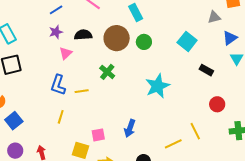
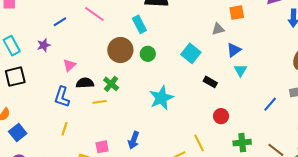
purple star: (56, 32) -> (44, 45), moved
black semicircle: (83, 35) -> (85, 83), moved
yellow line: (82, 91) -> (99, 102), moved

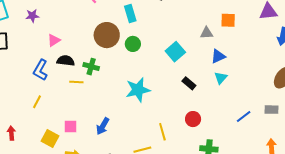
green cross: (111, 84) -> (91, 67), turned -35
yellow line: (199, 143) -> (162, 132), moved

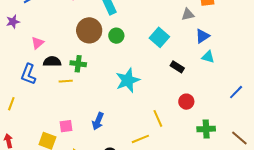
cyan triangle: (221, 78) -> (208, 57), turned -48
yellow line: (37, 102) -> (11, 104), moved

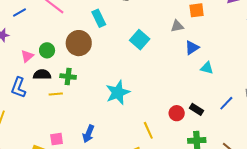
green circle: (116, 36) -> (47, 50), moved
cyan square: (159, 37) -> (140, 40), moved
cyan triangle: (208, 57) -> (207, 68), moved
black rectangle: (177, 67) -> (196, 109), moved

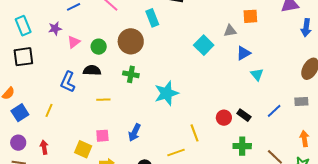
cyan square: (140, 40) -> (204, 45), moved
pink triangle: (27, 56) -> (74, 42), moved
cyan triangle: (207, 68) -> (257, 74), turned 32
green cross: (68, 77) -> (131, 74), moved
yellow line: (56, 94) -> (103, 100), moved

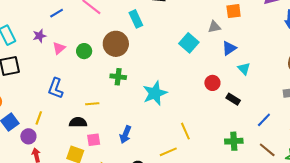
black semicircle: (92, 70) -> (78, 122), moved
blue line: (274, 111) -> (264, 120), moved
black rectangle: (244, 115) -> (233, 99), moved
red circle: (224, 118) -> (212, 83), moved
purple circle: (18, 143) -> (28, 136), moved

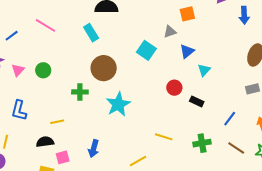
brown circle: (116, 44) -> (104, 68), moved
cyan triangle: (244, 69) -> (204, 70), turned 32
yellow line: (185, 131) -> (164, 137), moved, turned -42

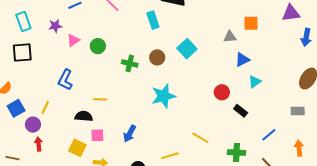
cyan square: (146, 50) -> (187, 49), moved
brown circle: (104, 68) -> (157, 57), size x0.6
green cross: (80, 92) -> (130, 63), moved

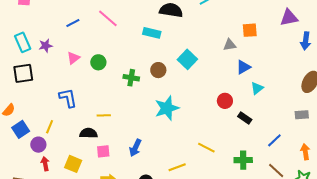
cyan rectangle: (153, 20) -> (152, 33), turned -54
purple star: (55, 26) -> (46, 46), moved
blue L-shape: (65, 80) -> (68, 98), turned 145
yellow square: (77, 148) -> (73, 164), moved

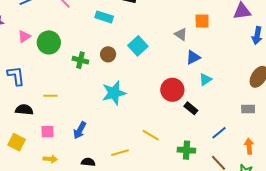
gray triangle: (230, 45) -> (181, 34), turned 40
green circle: (98, 62) -> (49, 42), size x1.5
red circle: (225, 101) -> (172, 90), size x1.5
black semicircle: (89, 133) -> (24, 110), moved

